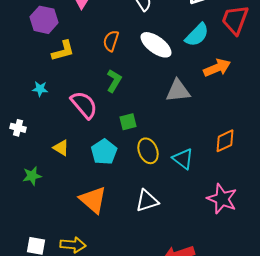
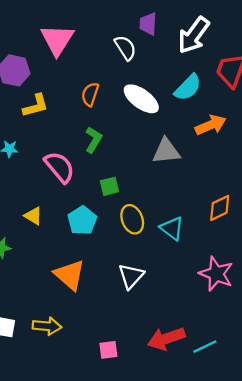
white triangle: (147, 201) -> (131, 276), turned -30

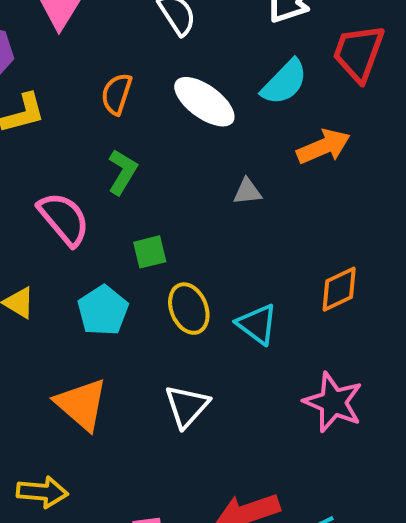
gray triangle: (166, 151) -> (247, 191), size x0.6

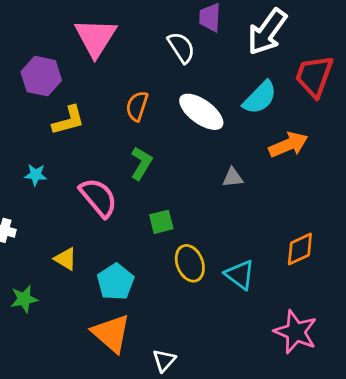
cyan pentagon: (103, 311) -> (116, 282), moved
white triangle: (187, 406) -> (164, 360), moved, size x0.7

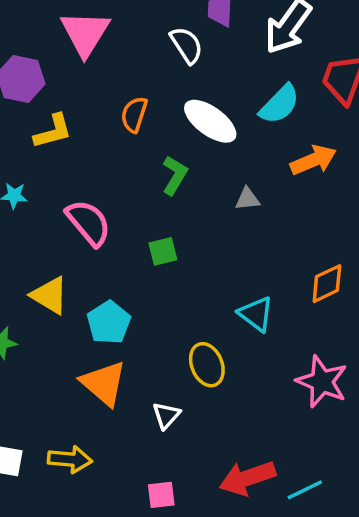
green L-shape: (141, 163) -> (175, 175), moved
yellow triangle: (66, 259) -> (50, 295), size x1.4
yellow ellipse: (190, 263) -> (207, 365), moved

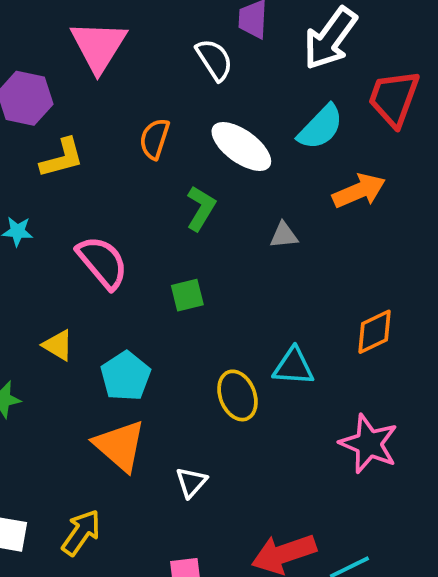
yellow triangle: (50, 295) -> (58, 345), size x0.7
cyan triangle: (256, 314) -> (293, 367), turned -33
yellow ellipse: (207, 365) -> (237, 395), moved
yellow arrow: (70, 459) -> (81, 532), turned -60

